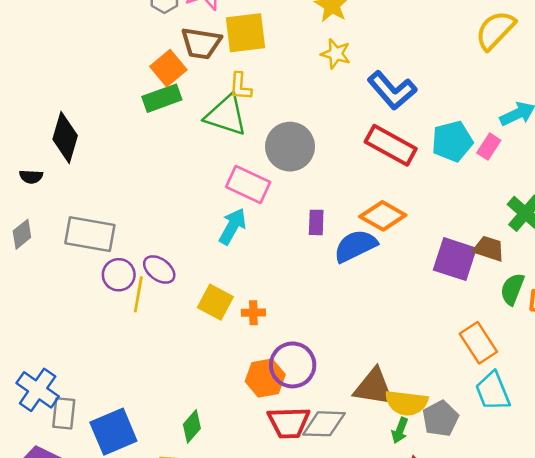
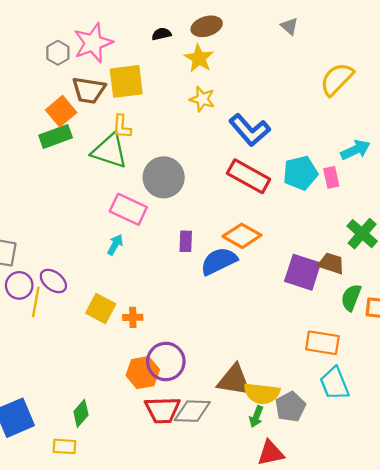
pink rectangle: (489, 147) -> (331, 177), turned -45
cyan arrow: (232, 226) -> (115, 245), size x0.7
orange rectangle: (478, 343) -> (322, 343), turned -48

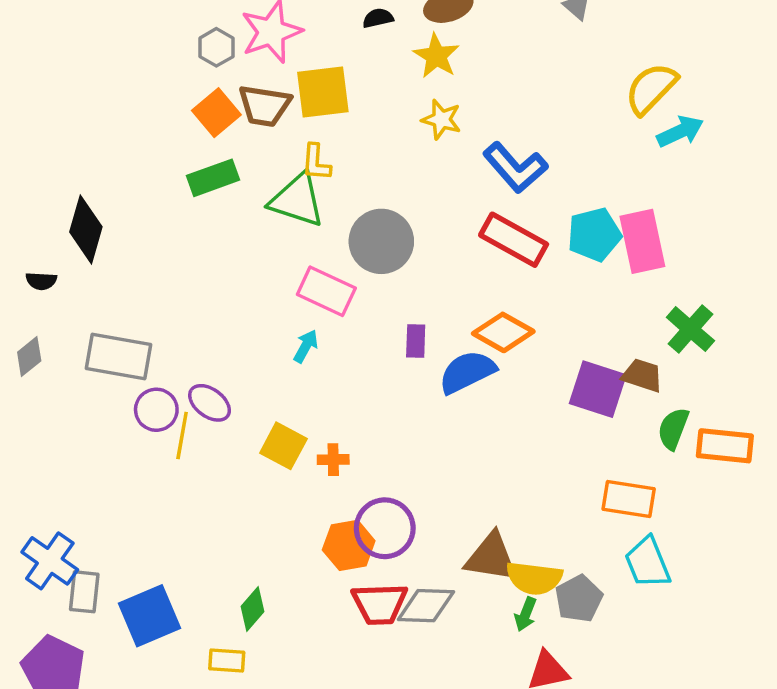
orange square: (61, 111) -> (216, 113), moved
cyan arrow: (355, 150) -> (680, 131), moved
pink rectangle: (331, 177) -> (642, 241), size x1.8

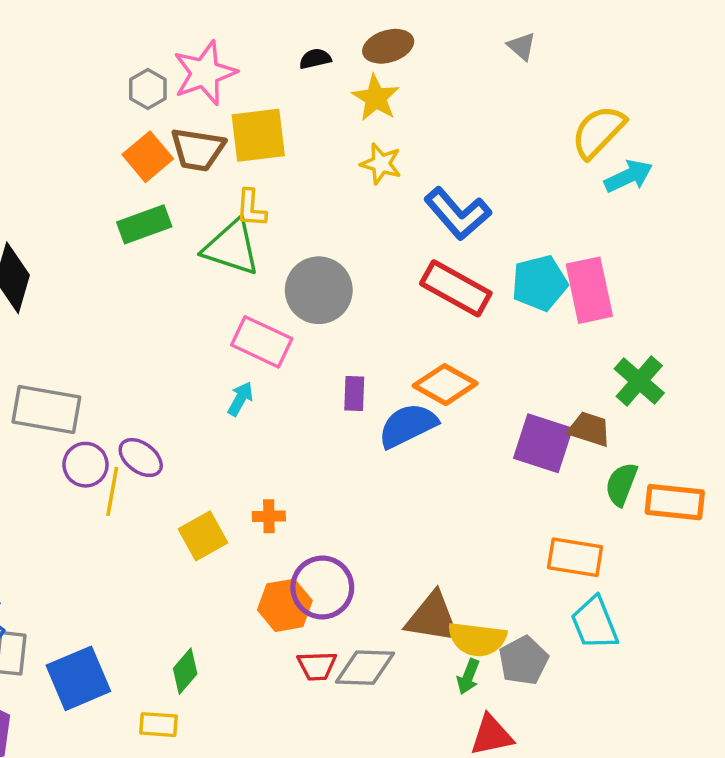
yellow square: (283, 446) -> (203, 536), moved, turned 33
red trapezoid: (380, 604) -> (317, 666), size x0.7

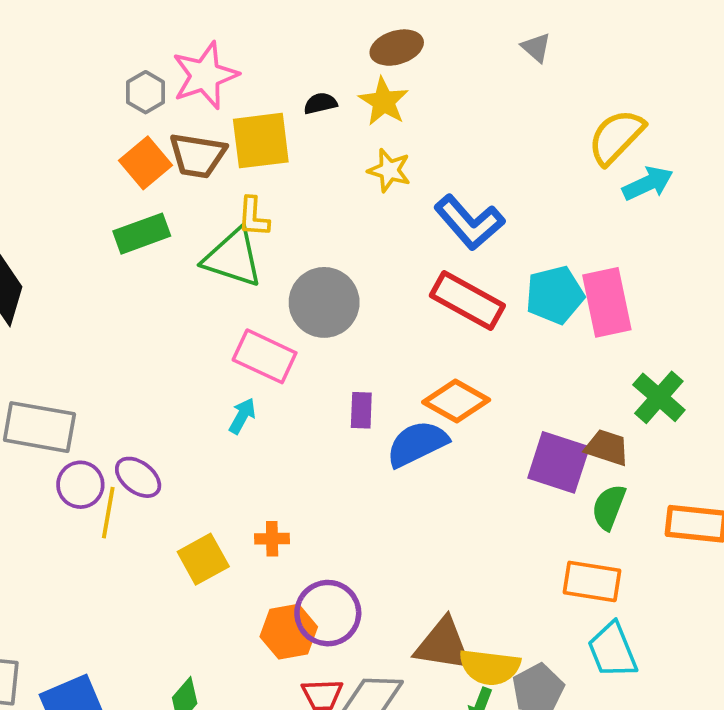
black semicircle: (315, 59) -> (320, 103), moved
green semicircle: (621, 484) -> (609, 507), moved

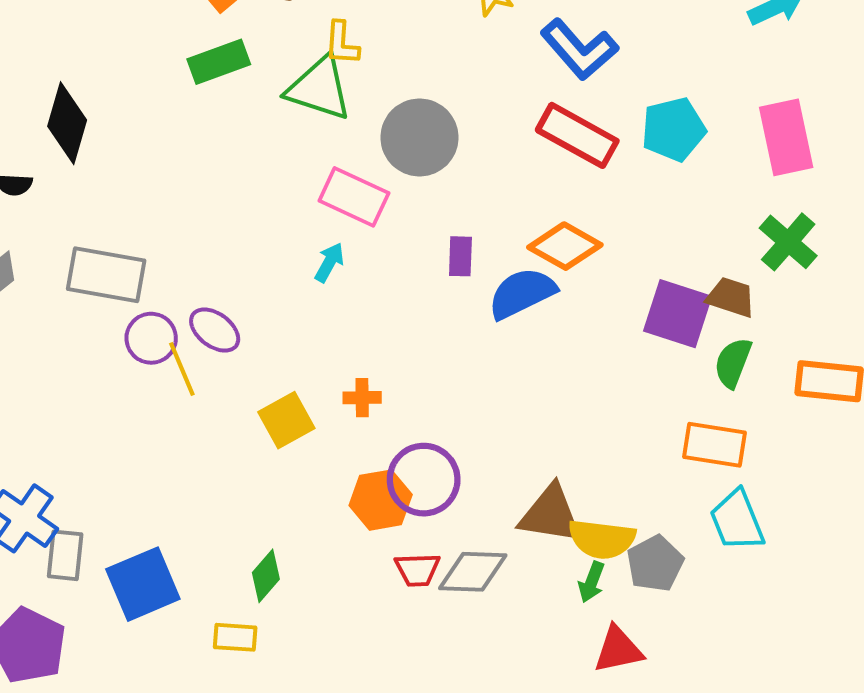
pink rectangle: (607, 302) -> (786, 137), moved
yellow line: (108, 513) -> (182, 369), turned -33

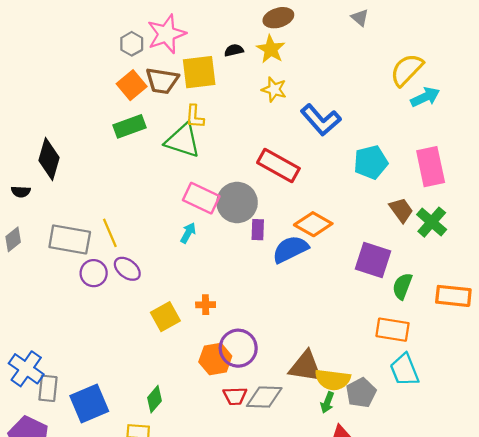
red rectangle: (577, 135) -> (278, 166), moved
gray circle: (419, 137) -> (237, 202), moved
brown trapezoid: (731, 297) -> (401, 210), moved, turned 36
yellow line: (182, 369) -> (110, 233), moved

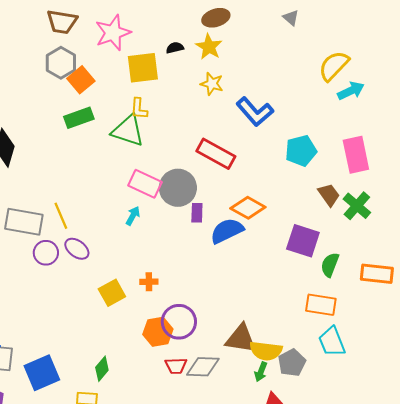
gray hexagon: (132, 44) -> (61, 63), moved, size x1.4
brown trapezoid: (162, 81) -> (62, 22), moved

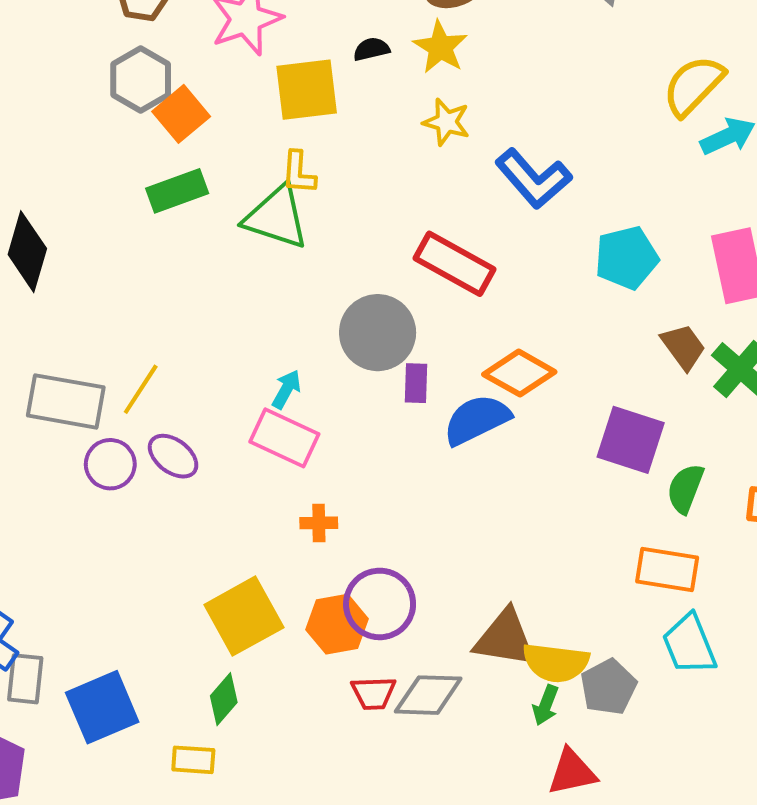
pink rectangle: (145, 184) -> (284, 438), moved
yellow line: (61, 216) -> (141, 389), turned 56
yellow square: (112, 293) -> (244, 616), moved, size x1.4

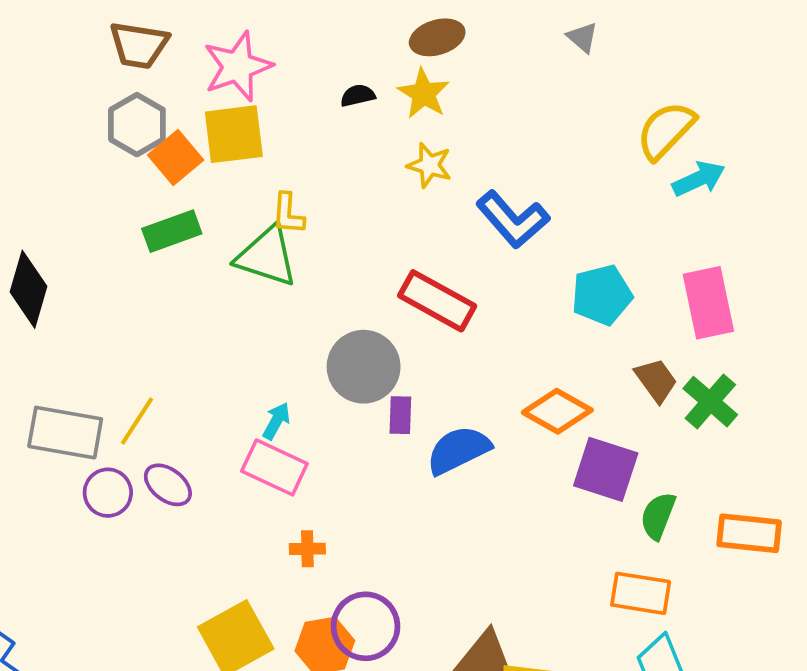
yellow square: (307, 90) -> (234, 134), moved
orange diamond: (519, 373) -> (557, 411), moved

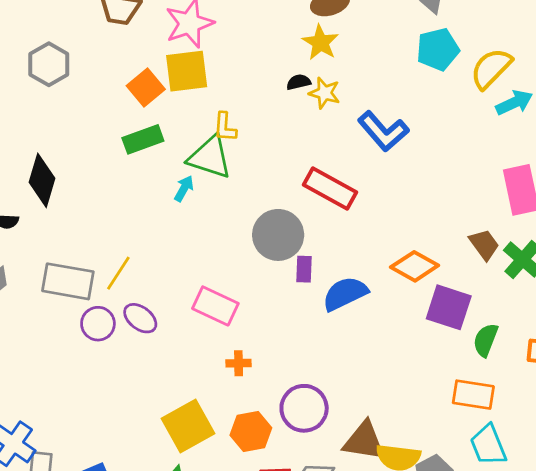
black semicircle: (358, 96) -> (299, 82), moved
gray hexagon: (137, 125) -> (49, 64), moved
cyan pentagon: (602, 295) -> (438, 49), moved
cyan arrow: (276, 421) -> (184, 189), moved
purple circle: (365, 626) -> (304, 408), moved

